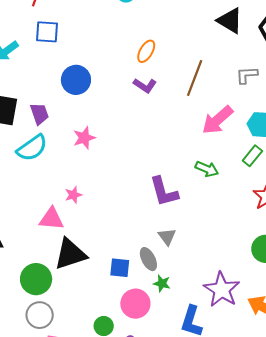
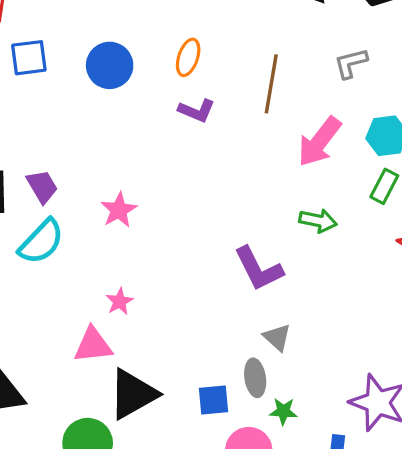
blue circle: (76, 80) -> (110, 65), moved
gray ellipse: (148, 259) -> (255, 378), turned 30

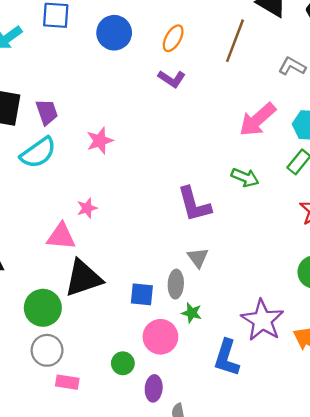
gray L-shape: (351, 63) -> (292, 66), turned 32
brown line: (271, 84) -> (235, 41), moved

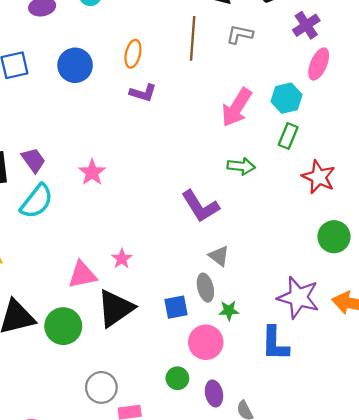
gray L-shape: (292, 66) -> (240, 34), moved
pink star: (87, 208) -> (122, 259), moved
green circle: (43, 308) -> (63, 326), moved

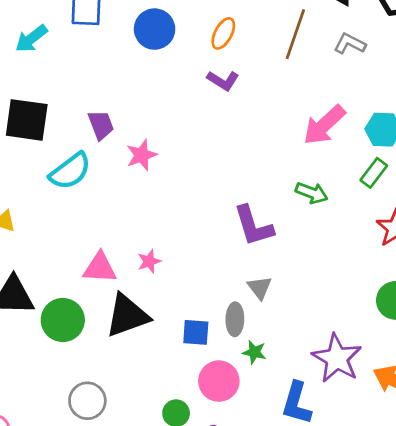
purple trapezoid: (33, 160) -> (101, 125), moved

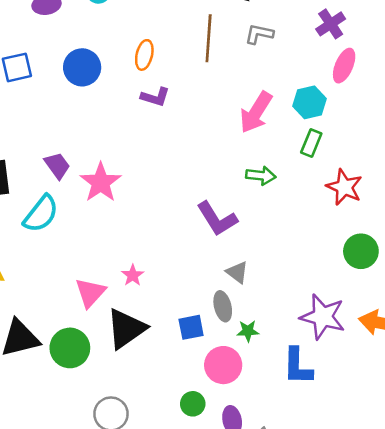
pink star: (142, 155) -> (101, 183), size x1.4
pink triangle: (100, 268) -> (90, 293), turned -36

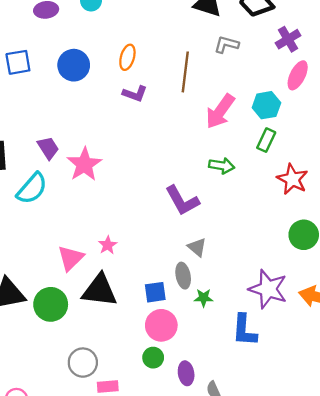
brown line: (209, 38) -> (185, 72), moved
black triangle: (126, 329) -> (100, 290), turned 39
pink circle: (223, 365) -> (161, 325), moved

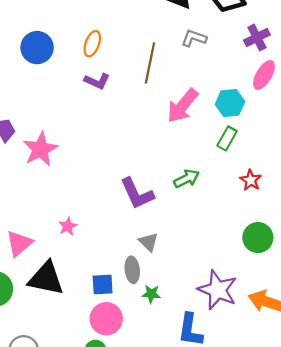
green arrow: (222, 166) -> (187, 179), moved, turned -40
red star: (292, 179) -> (251, 180), size x0.7
pink star: (108, 245) -> (68, 226), moved

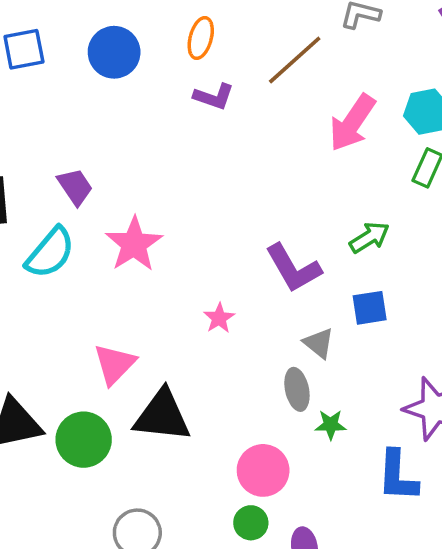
brown line: (150, 63) -> (295, 60), turned 42
pink star: (40, 149) -> (134, 244), moved
pink star: (68, 226) -> (219, 318), moved
blue square: (103, 284) -> (370, 308), moved

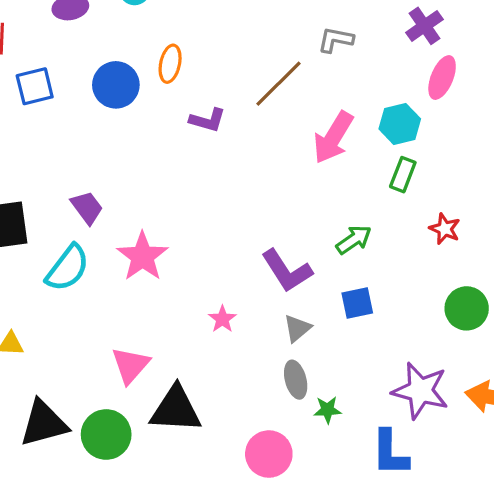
orange ellipse: (201, 38) -> (170, 64), moved
gray triangle: (319, 343) -> (297, 328), moved, turned 44

